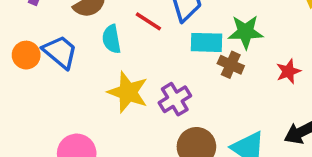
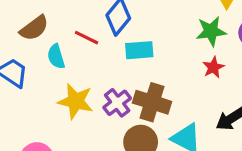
green star: (246, 32) -> (211, 31), moved
brown cross: (231, 65) -> (152, 102), moved, size x1.6

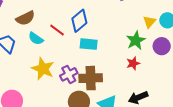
green star: (211, 31) -> (136, 40), turned -30
cyan semicircle: (56, 57) -> (36, 38), turned -49
brown cross: (152, 102) -> (91, 78), turned -30

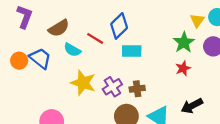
brown cross: (91, 78) -> (137, 89), size x0.6

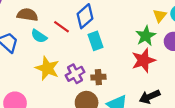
brown semicircle: (59, 28) -> (27, 15), turned -144
cyan rectangle: (132, 51) -> (96, 41), turned 66
red star: (183, 68) -> (143, 60), size x1.6

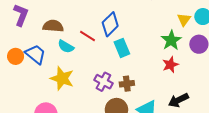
red star: (143, 60) -> (170, 65), size x0.7
yellow star: (47, 68) -> (62, 78), moved
purple cross: (75, 74) -> (103, 82), turned -30

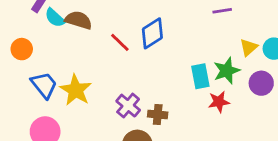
cyan semicircle: (66, 47) -> (55, 18), moved
cyan rectangle: (122, 48) -> (200, 76), moved
blue trapezoid: (36, 54) -> (44, 85), moved

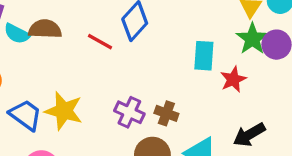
green star: (227, 71) -> (252, 39), moved
cyan rectangle: (200, 76) -> (204, 56), turned 30
brown cross: (158, 114) -> (166, 113), turned 30

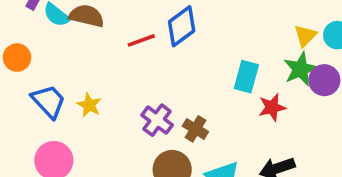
red line: (100, 42) -> (141, 40), turned -60
yellow star: (64, 111) -> (89, 105), size x0.6

